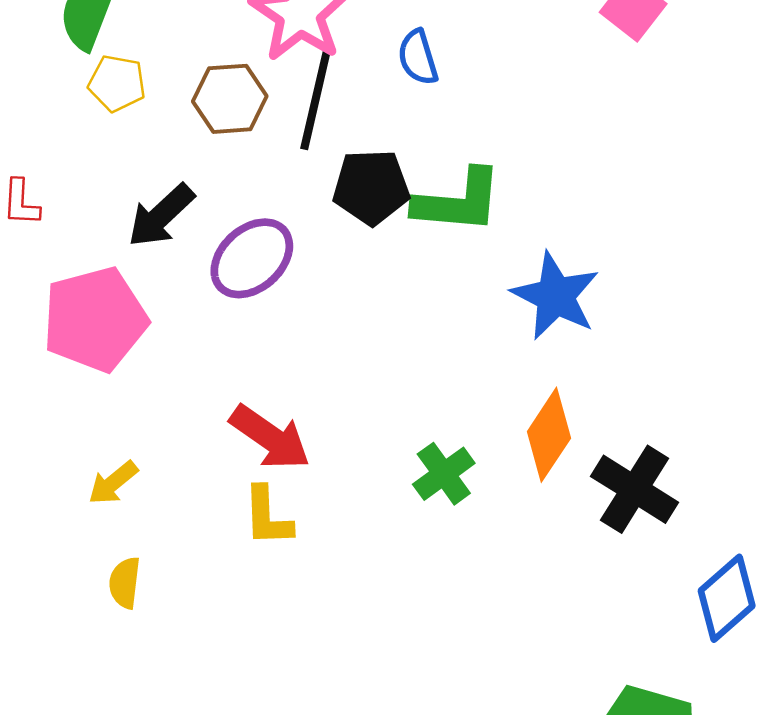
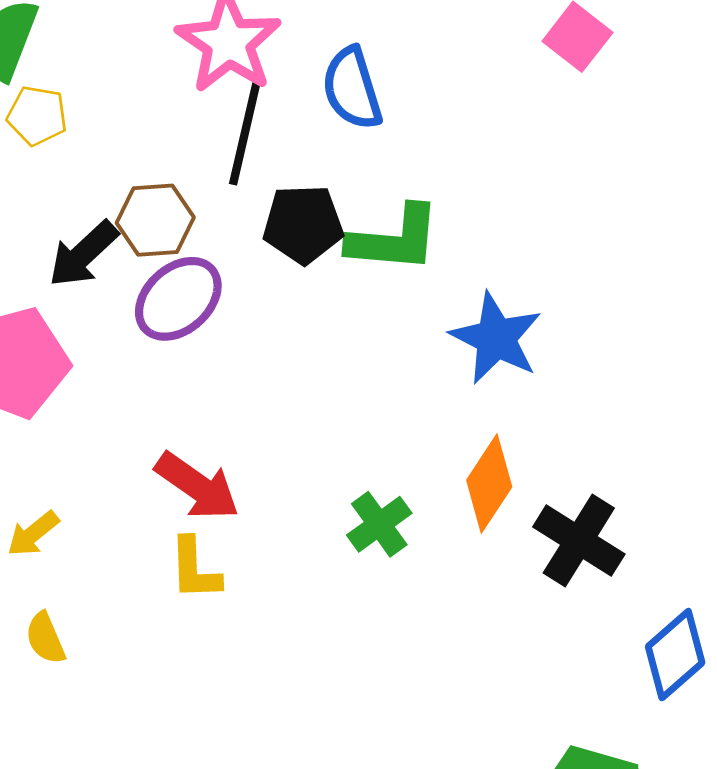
blue semicircle: (418, 57) -> (352, 88), size x1.4
brown hexagon: (230, 99) -> (155, 220), moved
yellow semicircle: (125, 583) -> (45, 638), turned -30

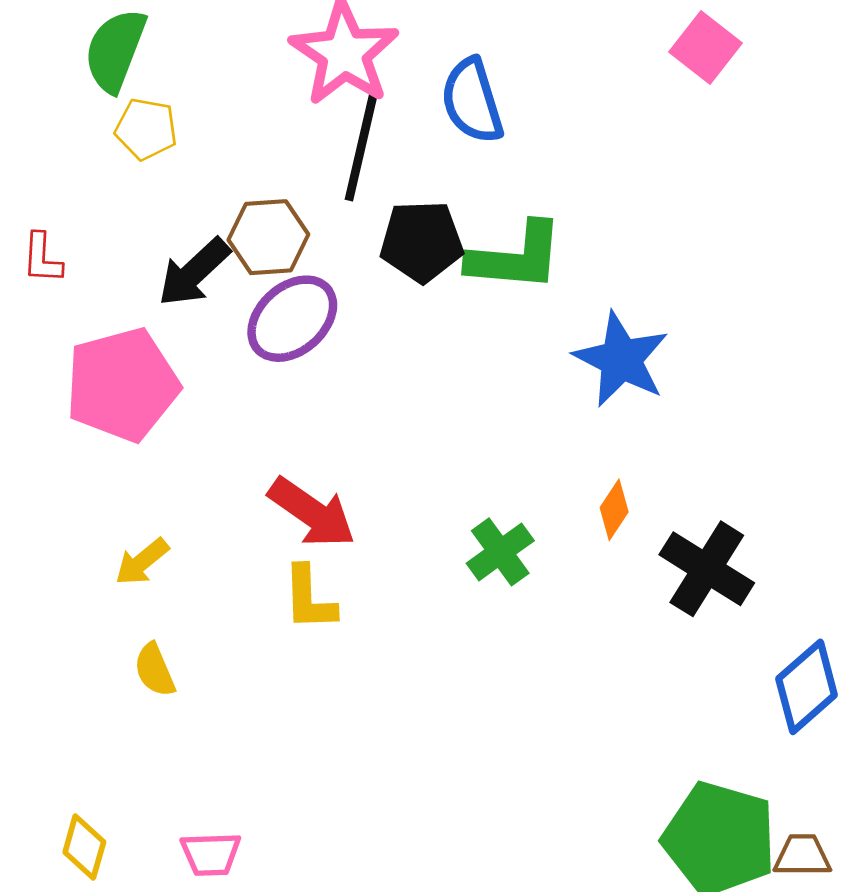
orange diamond: (489, 483) -> (614, 510), size x0.6

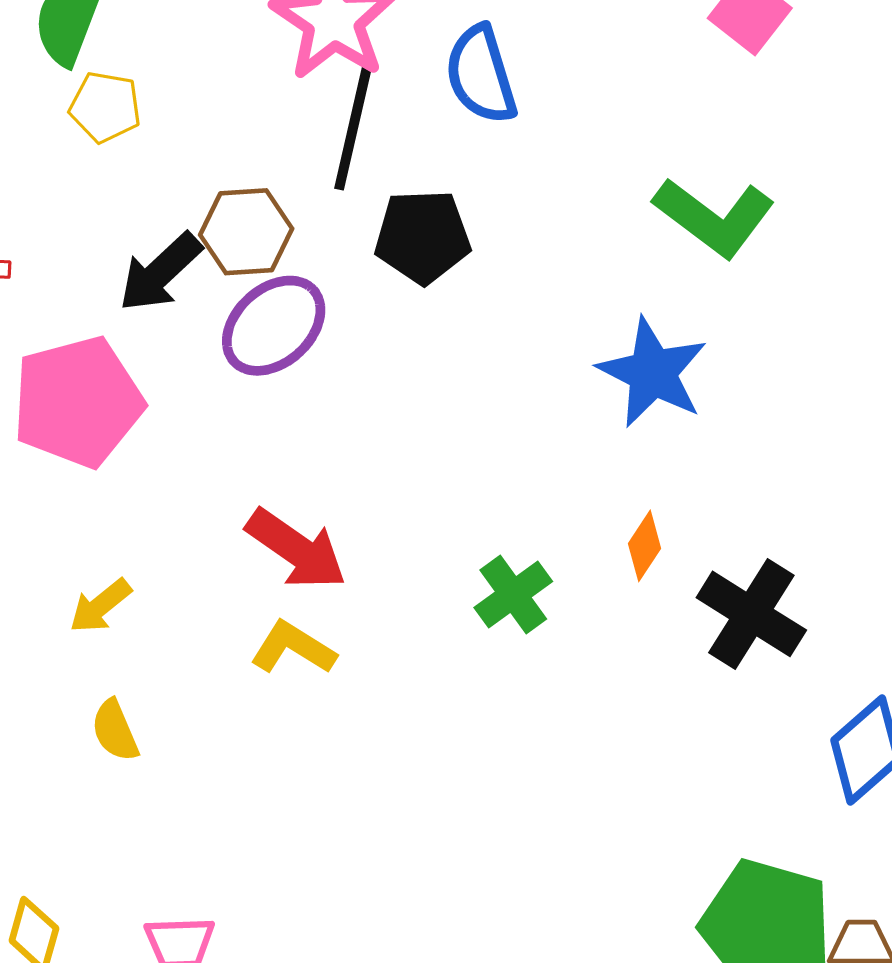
green L-shape: (516, 257) -> (714, 217), moved, turned 32
yellow L-shape: (309, 598) -> (293, 648), turned 124

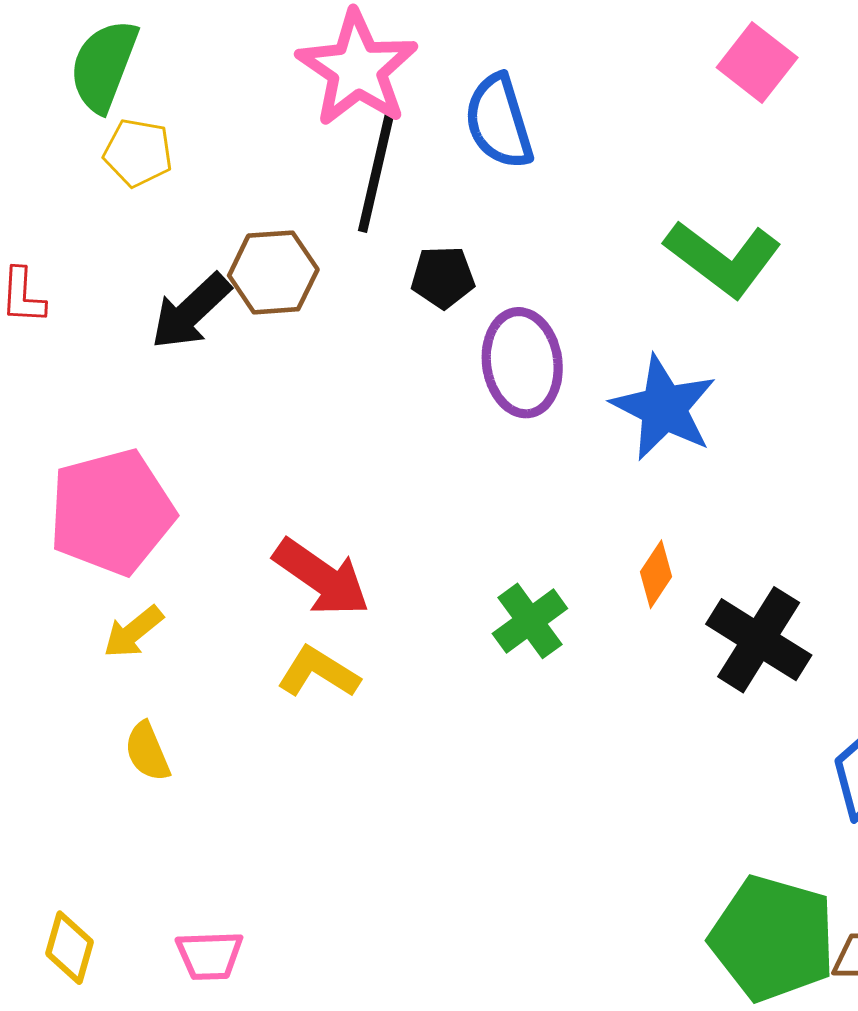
black pentagon: (423, 237) -> (443, 277), size x0.7
purple ellipse: (274, 326) -> (522, 363), moved, turned -56
pink pentagon: (78, 402) -> (111, 512), moved

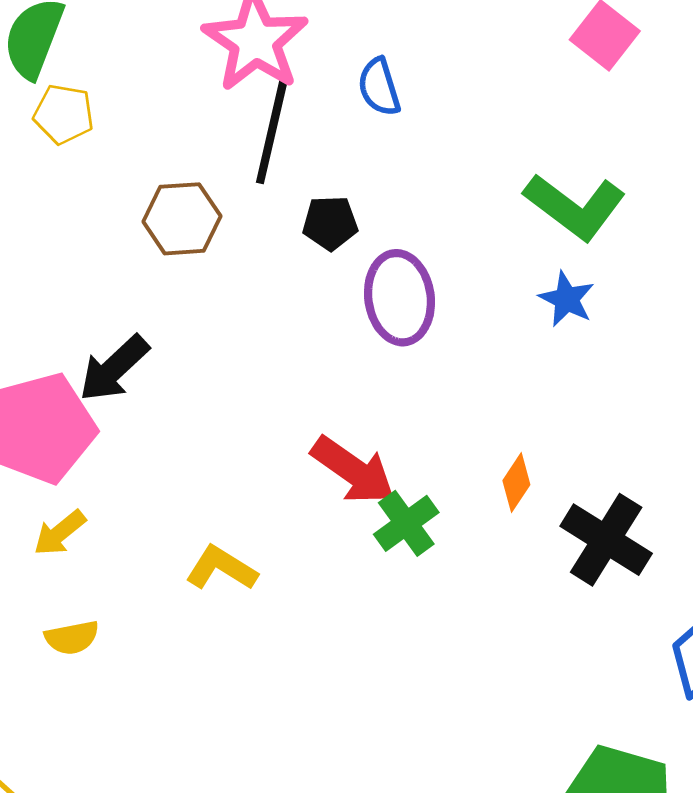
blue semicircle: (499, 122) -> (379, 87), size x0.7
black arrow: (191, 311) -> (114, 368), moved
blue star: (664, 408) -> (567, 299), moved, size x0.6
red arrow: (322, 577) -> (353, 470), moved
yellow semicircle: (147, 752) -> (72, 638), turned -78

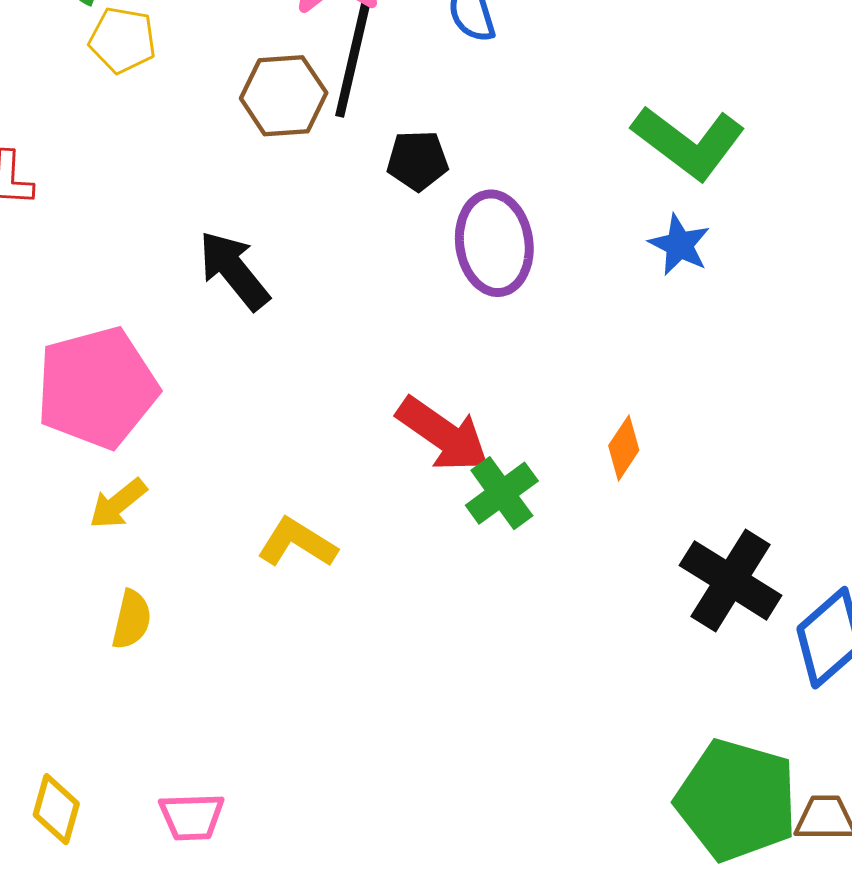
brown hexagon: (182, 219) -> (284, 96), moved
black arrow: (114, 368) -> (234, 270), moved, turned 94
black cross: (606, 540) -> (731, 580), moved
yellow semicircle: (72, 638) -> (132, 620), turned -66

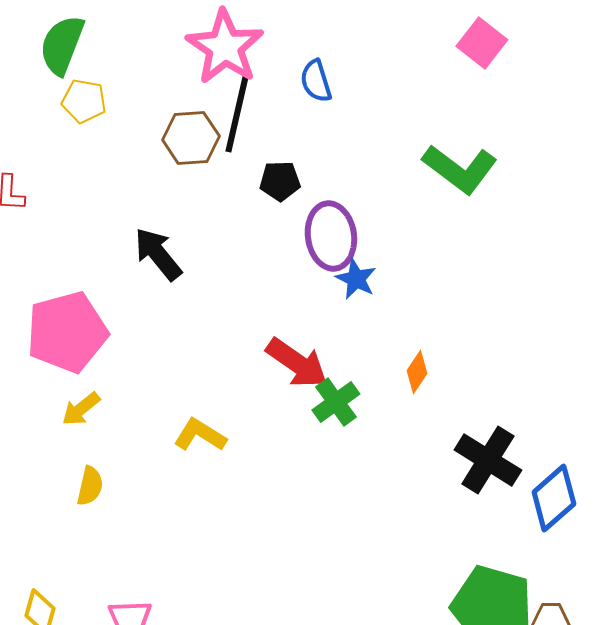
blue star: (679, 245) -> (356, 279), moved

